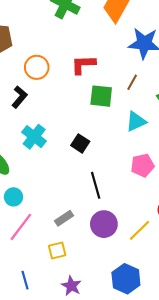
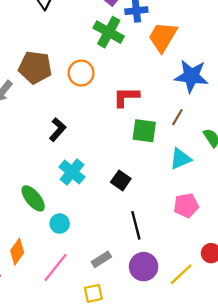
orange circle: (37, 67) -> (81, 73), moved
cyan circle: (13, 197) -> (60, 224), moved

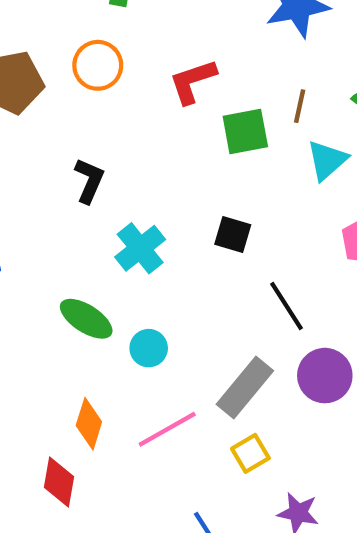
brown line: (177, 117) -> (300, 106), moved
cyan cross: (72, 172) -> (140, 248), turned 30
gray rectangle: (101, 259) -> (245, 388), size x1.6
pink line: (55, 267) -> (167, 429), turned 40

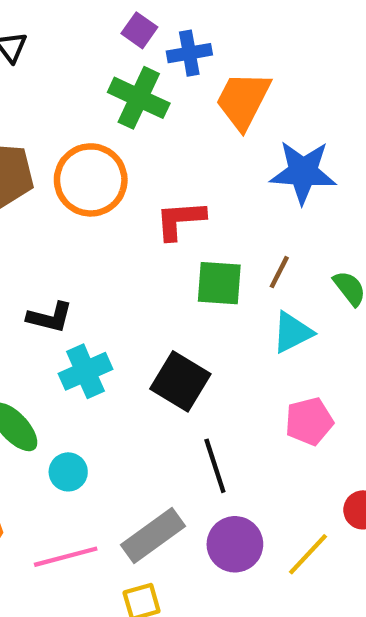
orange circle: (98, 65) -> (91, 180), size x1.4
black L-shape: (89, 181) -> (50, 317), moved, turned 66
black square: (233, 234) -> (180, 381), size x1.5

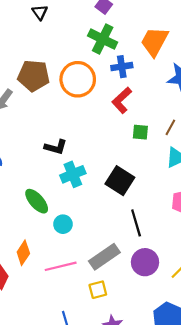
blue cross: (189, 53) -> (122, 67), moved
red L-shape: (180, 220) -> (122, 100), turned -40
green square: (219, 283) -> (140, 132), size x0.7

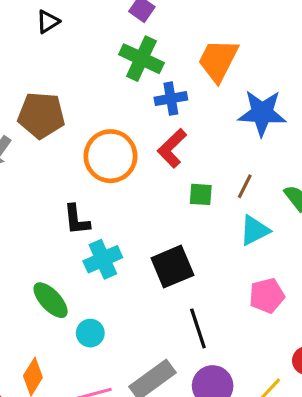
black triangle: (40, 12) -> (48, 22), turned 35
orange circle: (78, 79) -> (110, 156), moved
black L-shape: (56, 147) -> (77, 220), turned 70
black square: (120, 181) -> (172, 267), turned 36

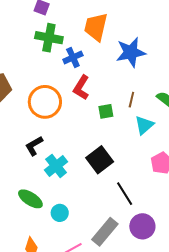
black L-shape: (77, 220) -> (34, 146), turned 80

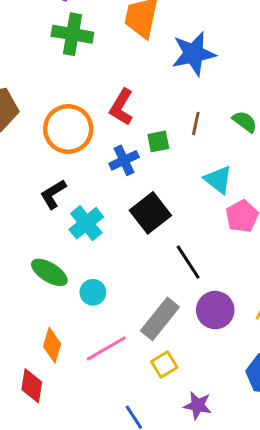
blue cross: (73, 57) -> (124, 160), moved
cyan triangle: (144, 125) -> (218, 180), moved, turned -40

